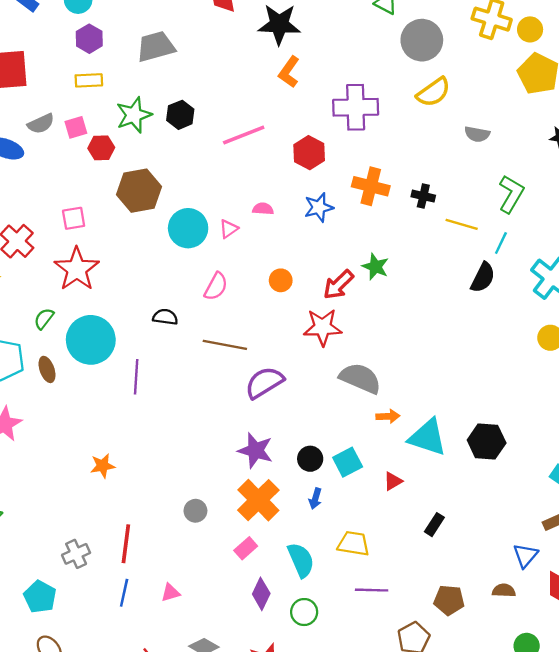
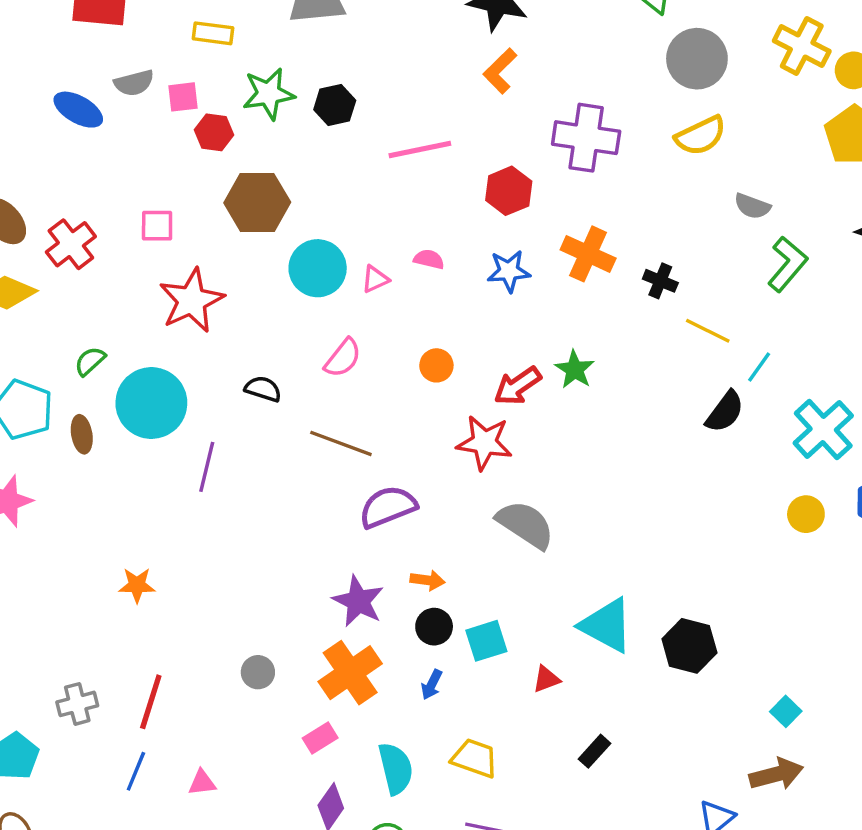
green L-shape: (511, 194) -> (787, 264), moved
red star: (77, 269) -> (192, 301), moved
orange arrow: (388, 416) -> (427, 580), moved

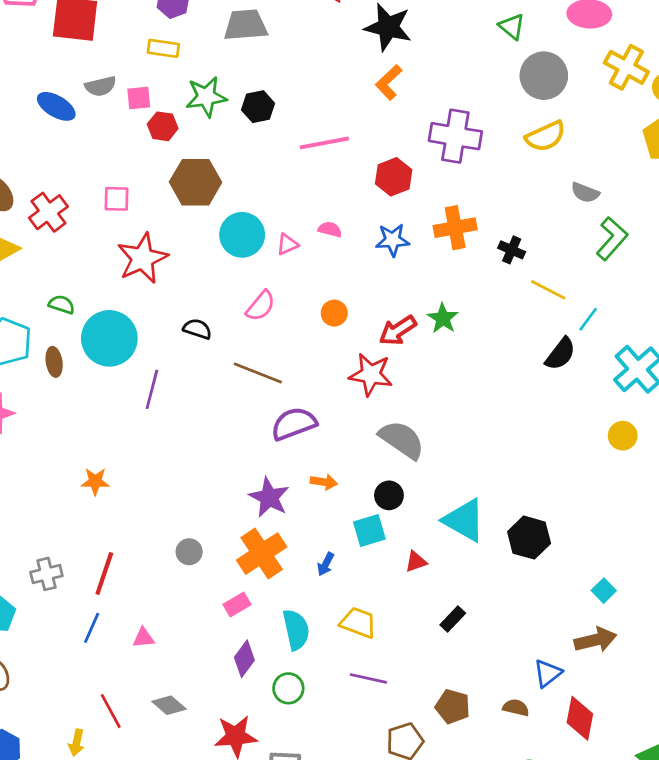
orange cross: (588, 254) -> (455, 228), turned -36
green semicircle: (90, 361) -> (62, 304), turned 60
black circle: (434, 627) -> (389, 495), moved

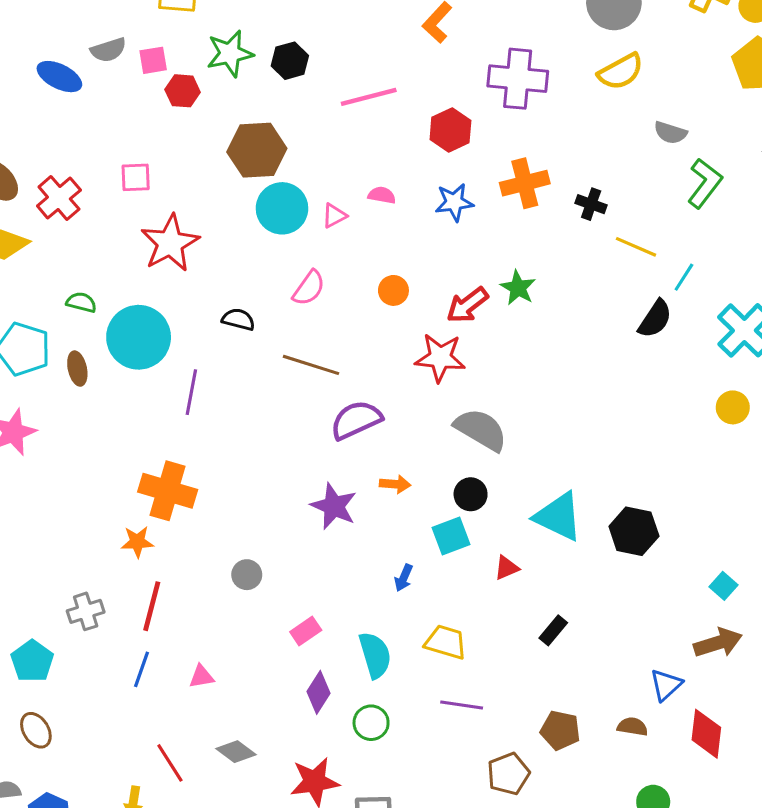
brown hexagon: (196, 182) -> (257, 150), moved
orange star: (95, 481) -> (137, 542), moved
orange cross: (262, 554) -> (168, 491), moved, turned -36

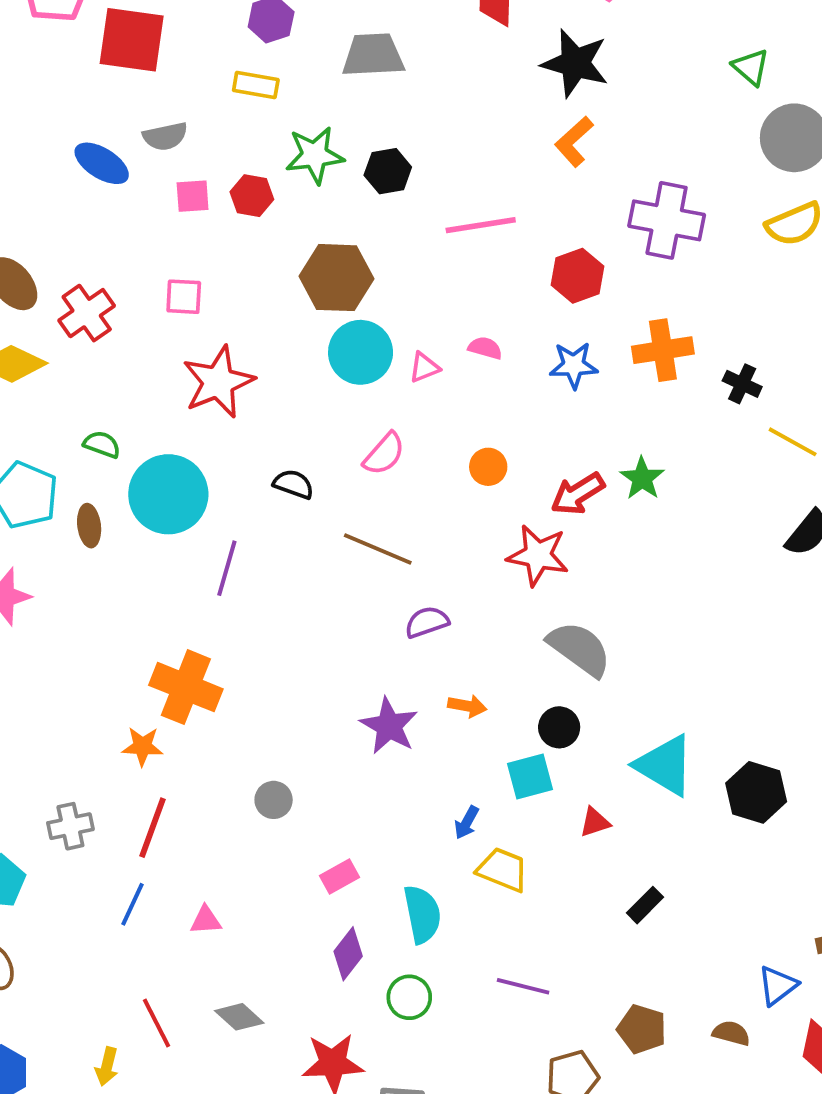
pink square: (153, 60) -> (193, 196), moved
purple semicircle: (356, 420) -> (427, 622), size x0.7
yellow trapezoid: (446, 642) -> (503, 870), moved

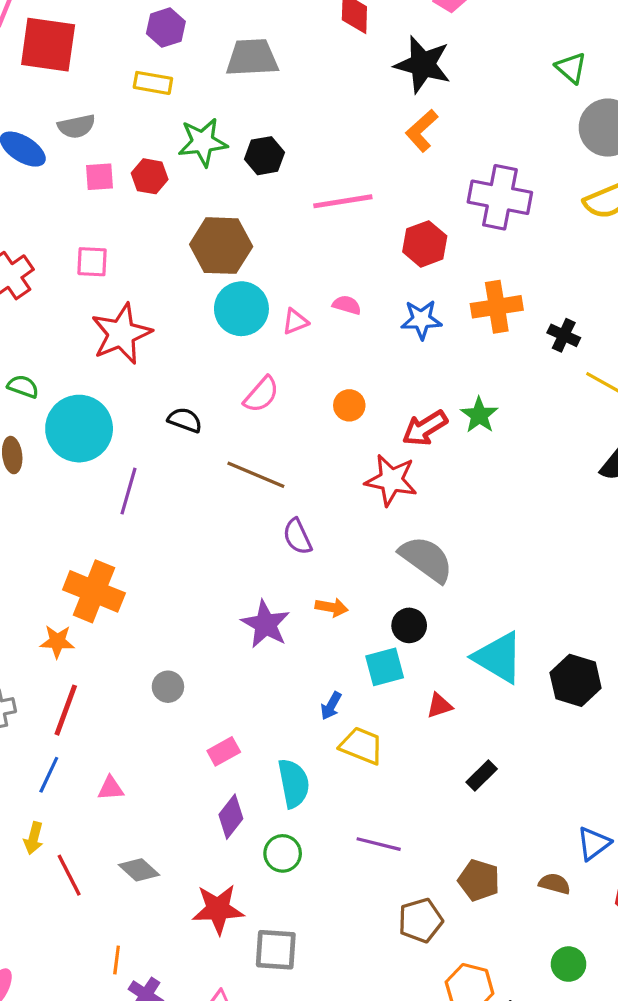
purple semicircle: (427, 622) -> (297, 537), turned -96
yellow arrow: (107, 1066) -> (34, 838), moved

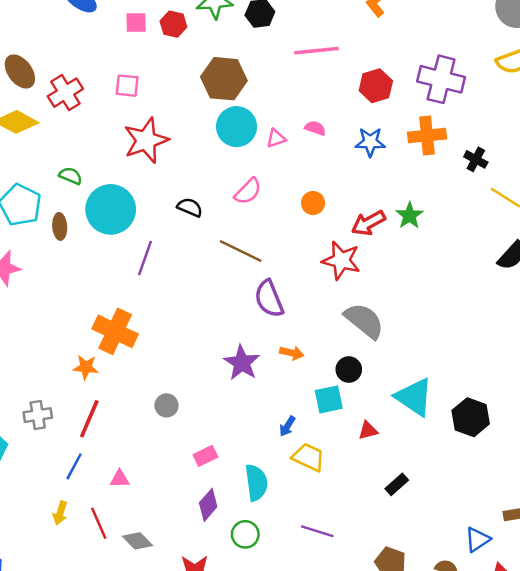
purple cross: (500, 197) -> (441, 79), moved
purple semicircle: (297, 537) -> (269, 299), size x1.4
red line: (69, 875) -> (99, 523), moved

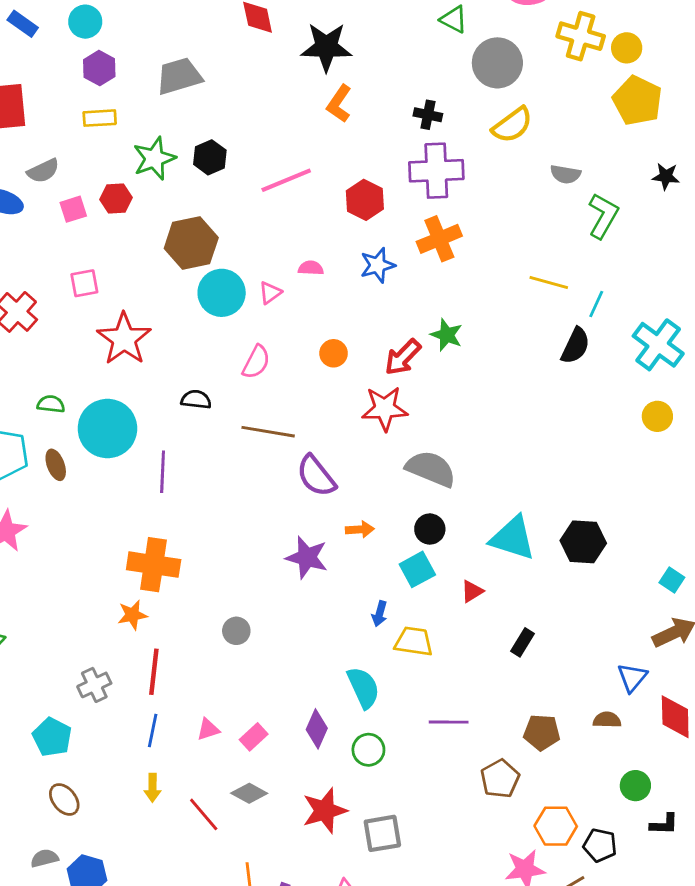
black cross: (476, 159) -> (428, 115), moved
pink rectangle: (205, 456) -> (254, 737), moved
red line: (99, 523) -> (204, 814), moved

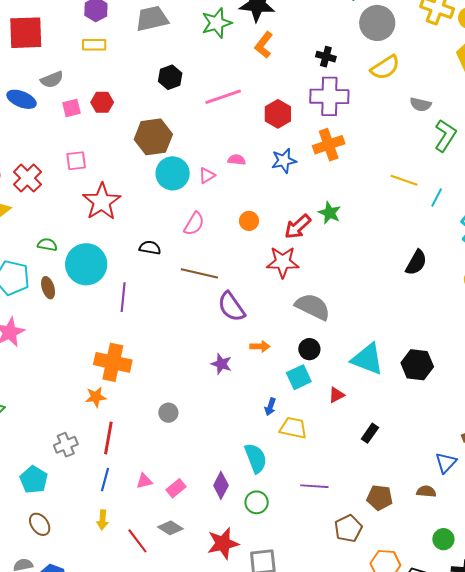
green star: (154, 158) -> (217, 23), moved
black semicircle: (575, 346) -> (416, 262), moved
purple star: (307, 557) -> (221, 364), size x0.7

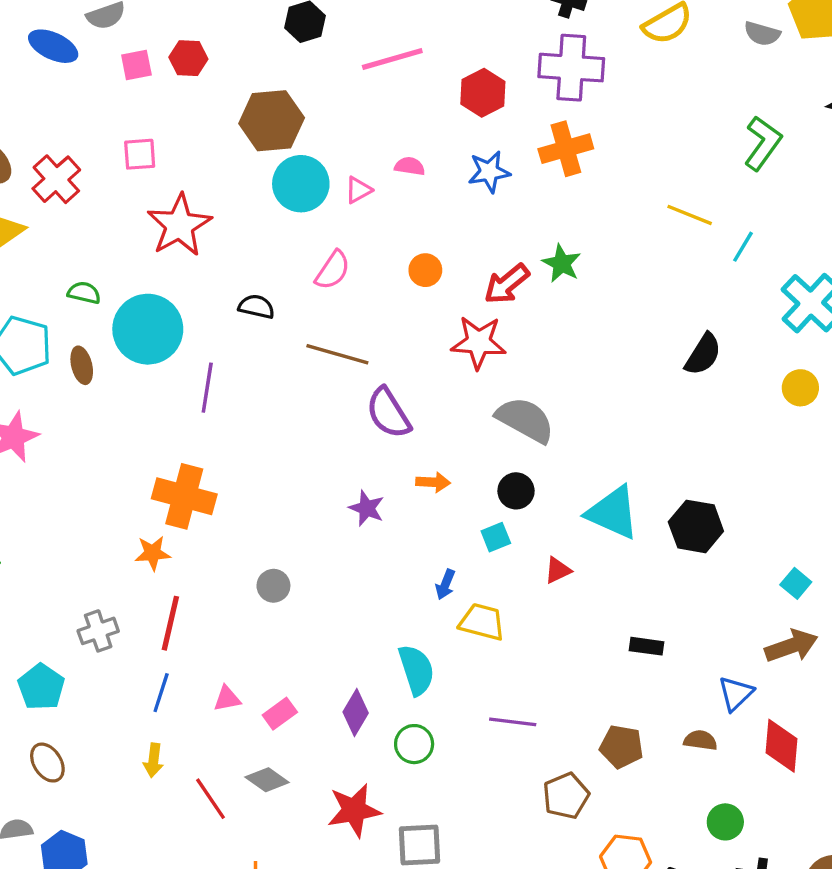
gray semicircle: (420, 105) -> (762, 34), moved
cyan square: (299, 377) -> (496, 537), size x0.7
black rectangle: (370, 433) -> (646, 646), moved, turned 60

